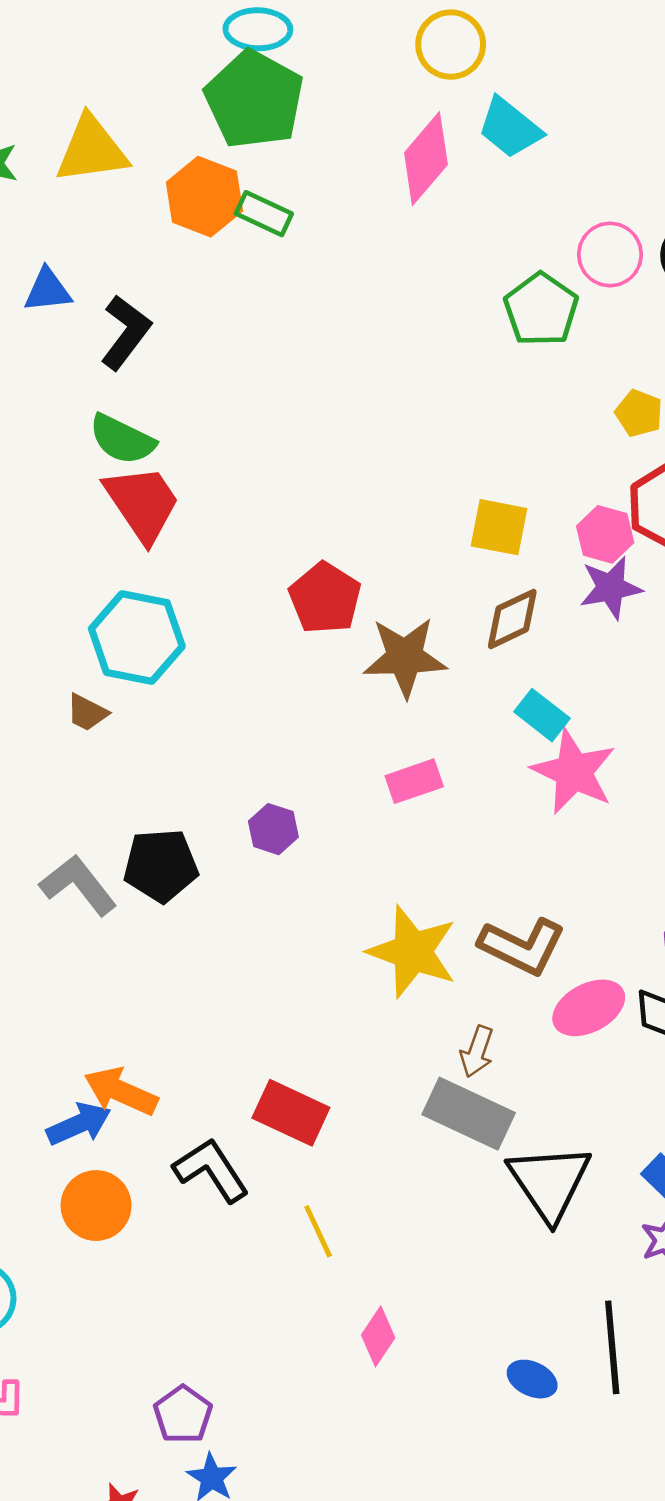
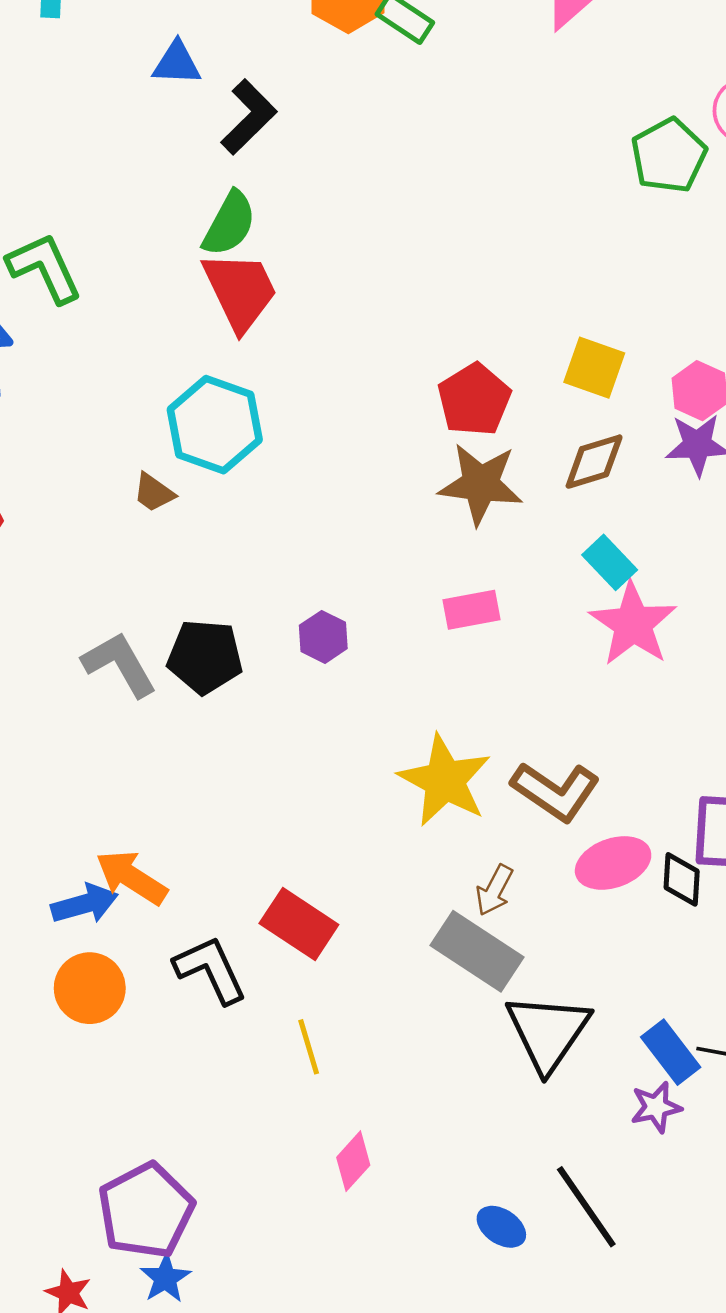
green semicircle: (122, 439) -> (229, 224), turned -96
red pentagon: (325, 598) -> (474, 400), moved
black line: (612, 1347) -> (586, 1207), turned -38
purple pentagon: (183, 1414) -> (146, 1211), size x1.6

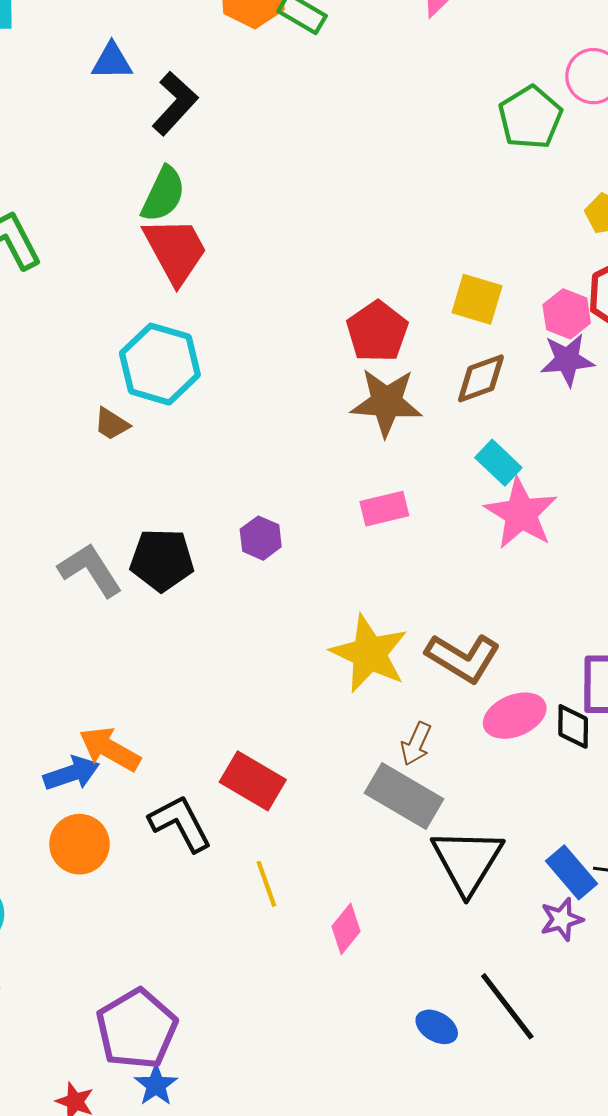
pink diamond: (353, 1161) -> (346, 929), moved

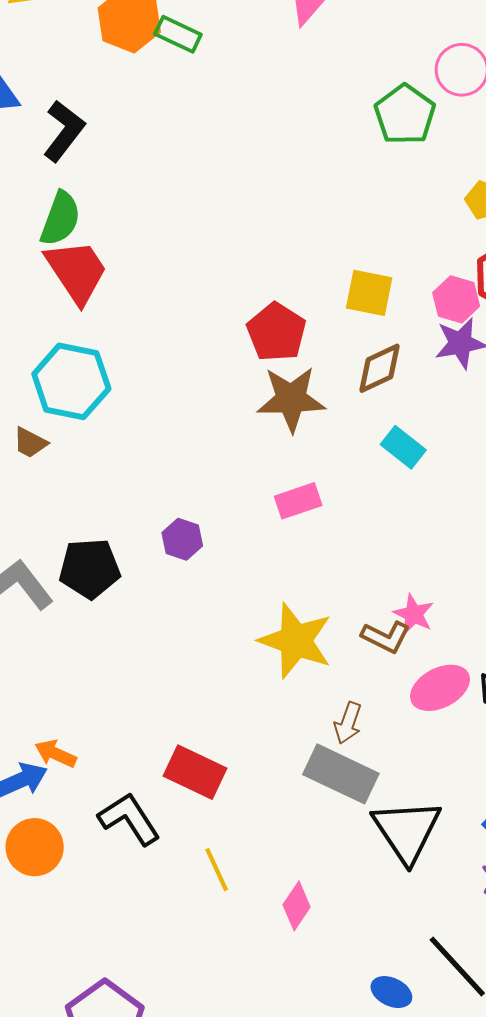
pink star: (521, 513) -> (414, 614), moved, size x0.6
brown L-shape: (463, 658) -> (386, 637), size x0.7
orange arrow: (110, 749) -> (56, 754), size x0.7

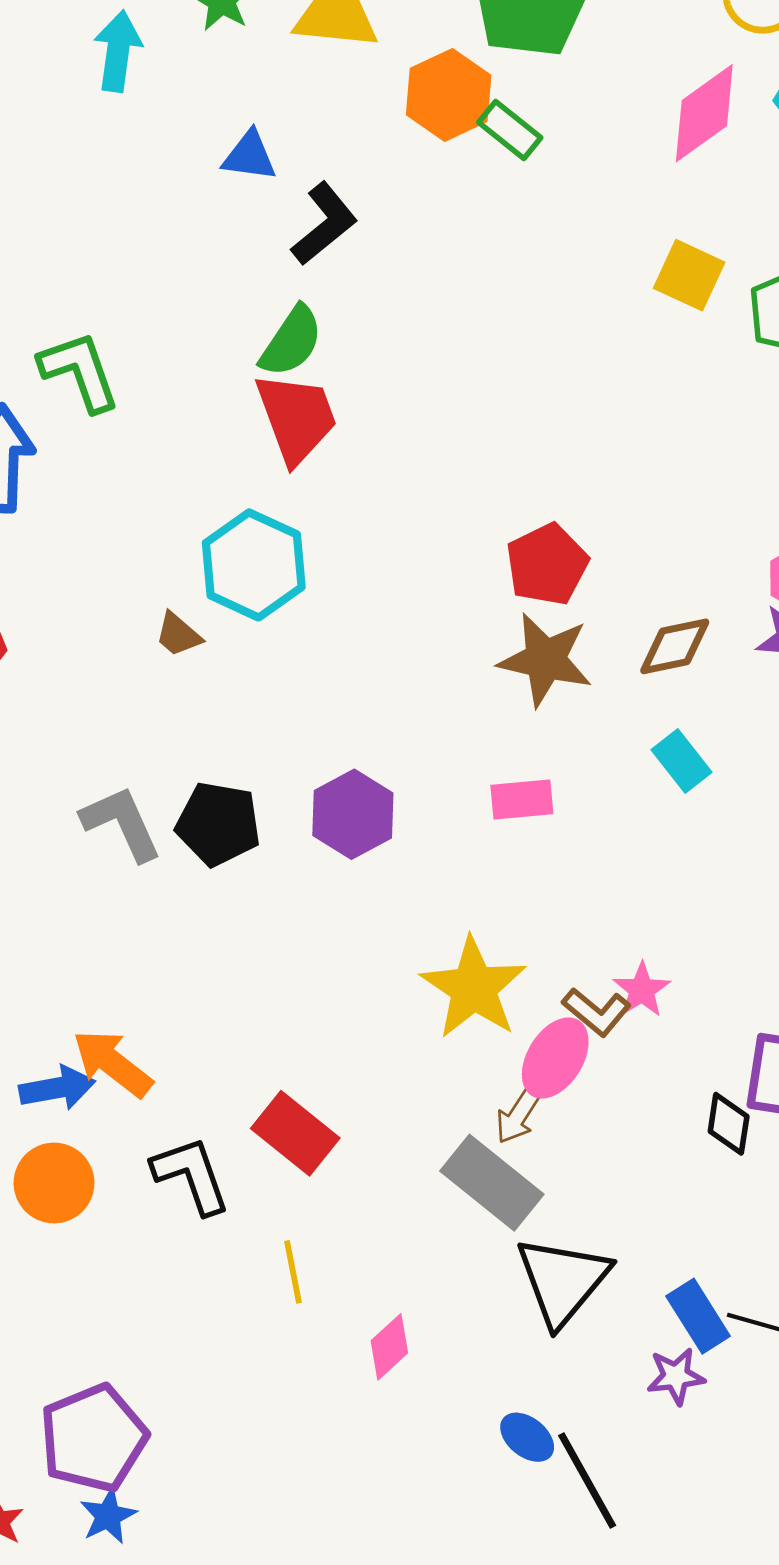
yellow square: (369, 293) -> (689, 275), moved
purple hexagon: (182, 539) -> (353, 814), size x1.5
pink ellipse: (440, 688) -> (555, 1058), moved, turned -44
orange arrow: (56, 754) -> (113, 1063), size x1.5
blue ellipse: (391, 992) -> (527, 1437), moved

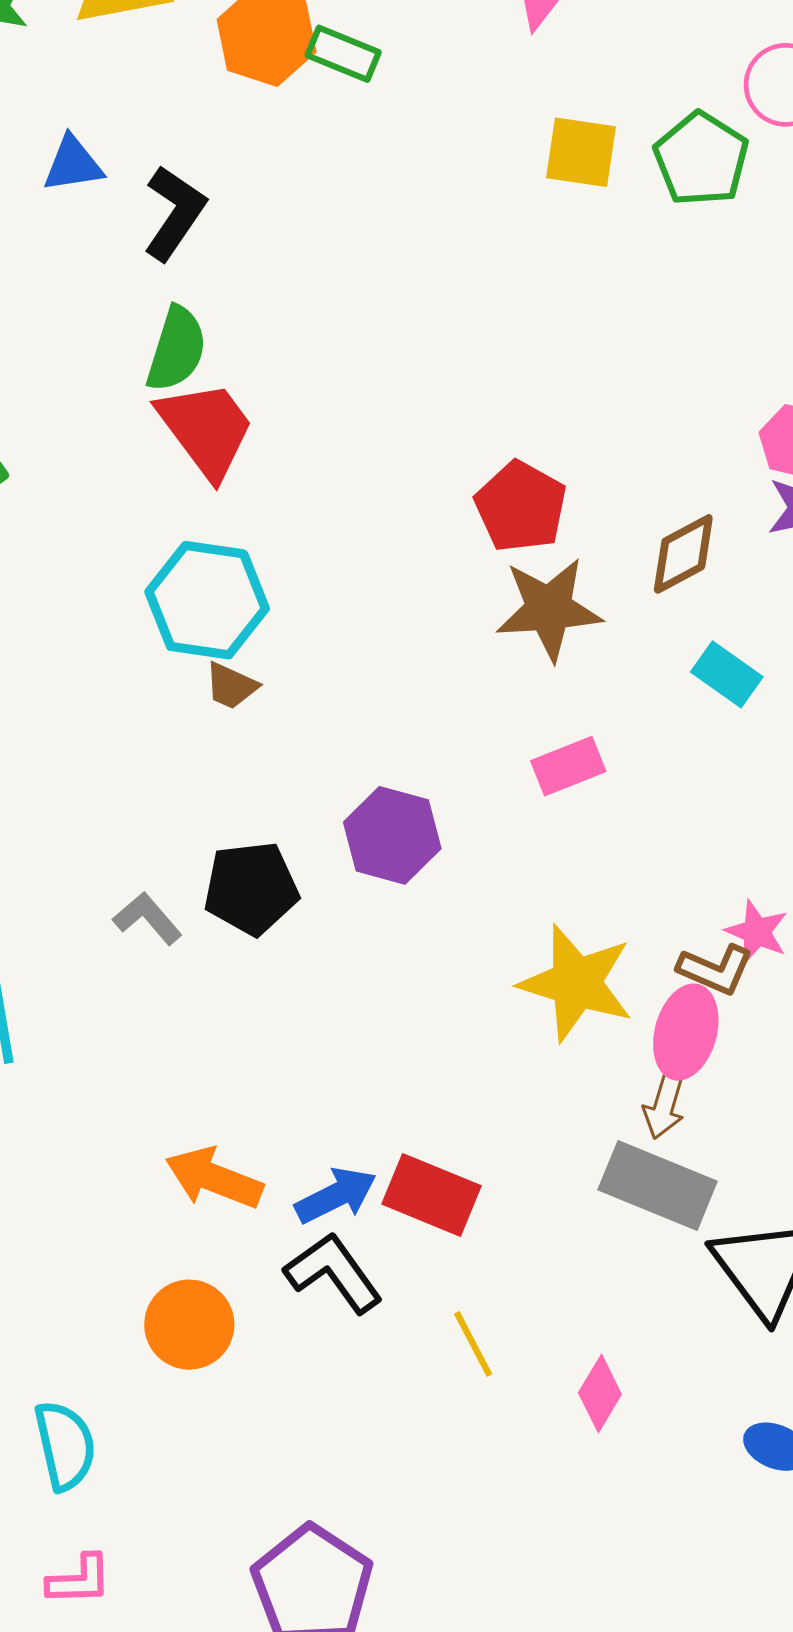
brown trapezoid: (178, 635) -> (231, 686), moved
gray L-shape: (122, 823) -> (148, 918), size x0.7
blue arrow: (57, 1088) -> (336, 1195), moved

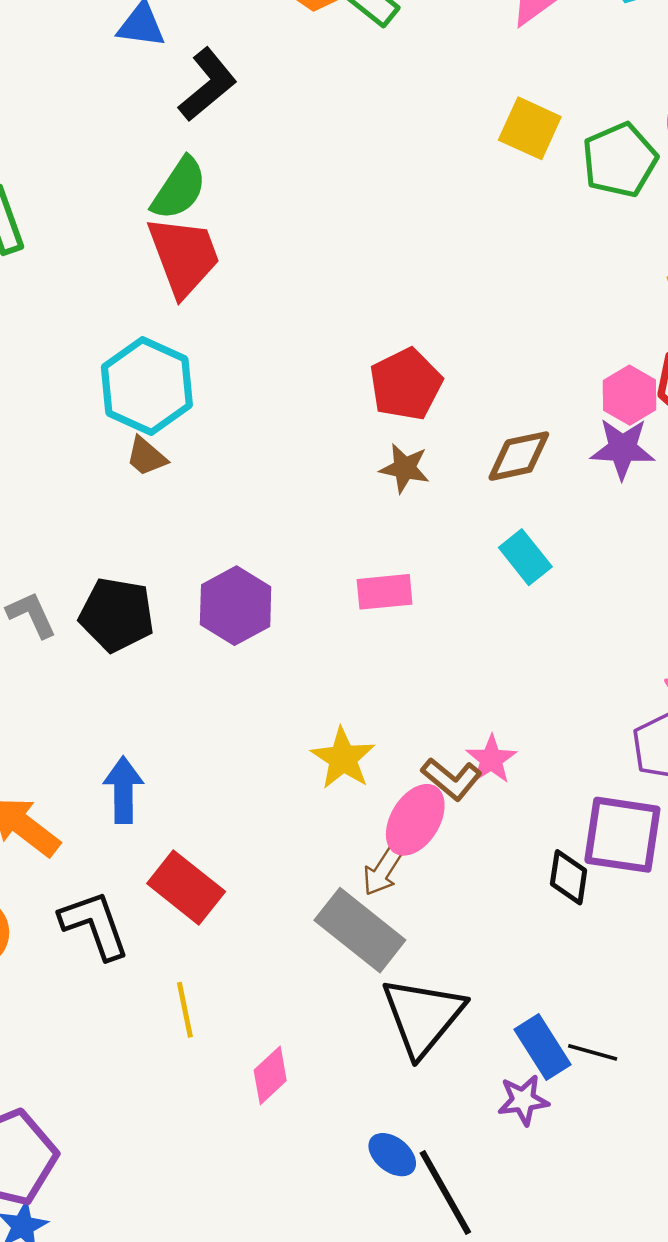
brown star: (549, 609) -> (405, 468), size x0.6
yellow star: (576, 983) -> (343, 758), size x0.7
blue arrow: (336, 1195) -> (123, 790), moved, turned -80

